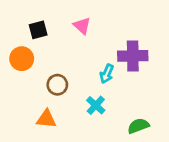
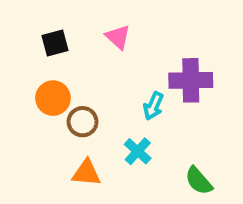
orange circle: (22, 59) -> (53, 98), moved
orange triangle: (46, 119) -> (86, 173), moved
green semicircle: (138, 126) -> (199, 181), turned -110

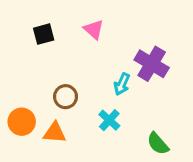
purple cross: (191, 80) -> (152, 64), turned 32
orange circle: (53, 98) -> (22, 122), moved
orange triangle: (86, 173) -> (55, 133), moved

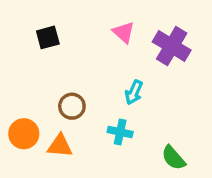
pink triangle: (94, 29) -> (124, 32), moved
purple cross: (152, 64) -> (172, 46), moved
cyan cross: (109, 120) -> (120, 132), turned -30

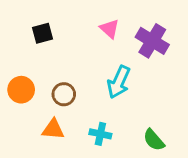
cyan arrow: (134, 92) -> (119, 82), size x1.5
cyan cross: (120, 132) -> (100, 134), moved
orange circle: (24, 134) -> (21, 90), moved

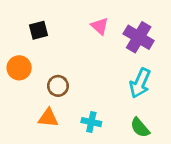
cyan arrow: (119, 82) -> (140, 83), moved
orange circle: (21, 90) -> (19, 68), moved

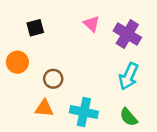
cyan cross: (91, 122) -> (84, 112), size x1.5

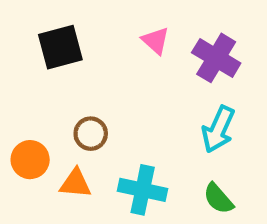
black square: (35, 28) -> (60, 47), size x1.5
orange circle: (17, 62) -> (30, 160), moved

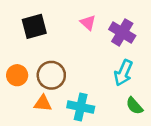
brown circle: (91, 134) -> (51, 75), size x1.5
orange circle: (30, 160) -> (17, 75), moved
green semicircle: (218, 199) -> (134, 106), moved

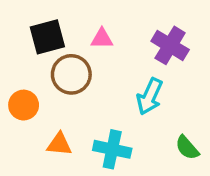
pink triangle: (88, 23) -> (102, 39), moved, turned -42
cyan arrow: (123, 73) -> (150, 97), moved
brown circle: (51, 75) -> (71, 74), moved

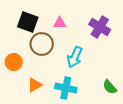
black square: (47, 37) -> (28, 22), turned 35
cyan arrow: (150, 97) -> (75, 57), moved
orange triangle: (59, 144) -> (35, 85), turned -35

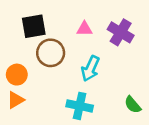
black square: (28, 22) -> (34, 26), turned -30
pink triangle: (60, 23) -> (84, 29), moved
orange triangle: (35, 85) -> (16, 100), moved

